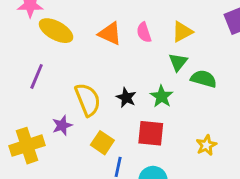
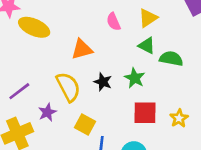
orange triangle: (110, 34) -> (82, 49), moved, turned -35
green triangle: (178, 62) -> (147, 46), turned -36
purple line: (37, 76) -> (19, 91), moved, turned 35
red square: (151, 133) -> (145, 113), moved

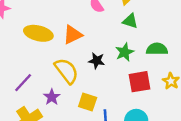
yellow ellipse: (34, 27) -> (38, 33), moved
green semicircle: (171, 59) -> (157, 49), moved
green star: (135, 78) -> (125, 52), turned 30

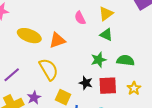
black star: (97, 61) -> (86, 83), moved
purple star: (52, 97) -> (34, 98), moved

